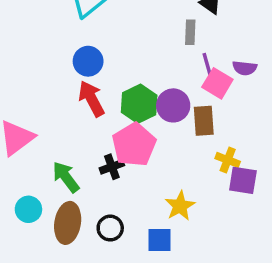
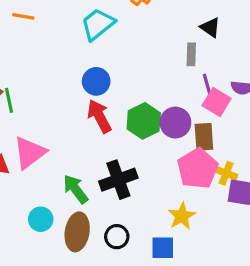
pink pentagon: (134, 145) -> (198, 168), moved
black cross: (112, 167) -> (118, 180), size x1.6

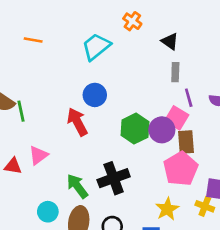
black triangle: (210, 27) -> (170, 41), moved
pink square: (217, 102) -> (177, 118), moved
red arrow: (99, 116) -> (77, 122), moved
pink triangle: (30, 153) -> (38, 155), size x0.7
yellow cross: (226, 173) -> (205, 206), moved

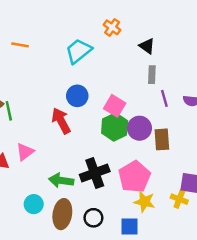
pink square: (177, 118) -> (115, 106), moved
pink pentagon: (181, 169) -> (135, 177), moved
green arrow: (77, 186) -> (61, 180), turned -45
yellow star: (167, 209) -> (144, 202), turned -30

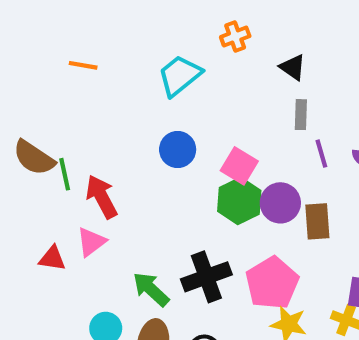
orange cross: (112, 27) -> (235, 37), turned 35
red arrow: (61, 121) -> (102, 197), moved
green arrow: (61, 180) -> (151, 289), turned 35

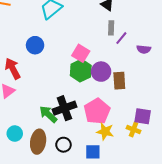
blue circle: (178, 149) -> (35, 45), moved
purple line: (321, 154) -> (121, 38), moved, turned 56
green arrow: (151, 289) -> (48, 114), moved

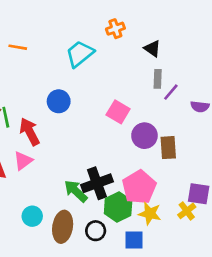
green hexagon: (81, 71) -> (118, 207), moved
yellow cross: (134, 129) -> (187, 211), turned 32

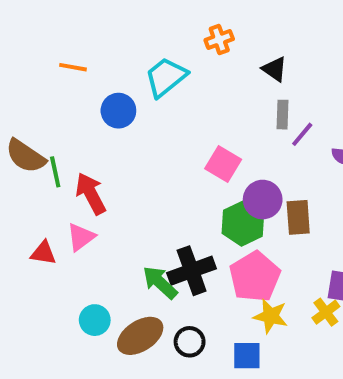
blue circle: (59, 101) -> (118, 111), moved
green hexagon: (118, 207) -> (243, 223), moved
brown ellipse: (63, 227) -> (140, 336), turned 48

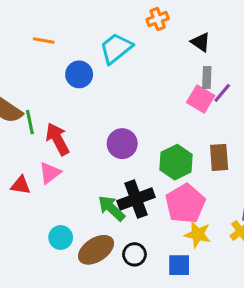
pink square: (223, 164) -> (201, 99), moved
purple circle: (263, 200) -> (122, 144), moved

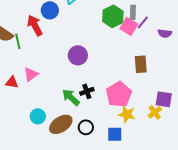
red arrow: (58, 139) -> (35, 25), moved
green hexagon: (176, 162) -> (113, 16), moved
black cross: (136, 199) -> (87, 91), size x0.6

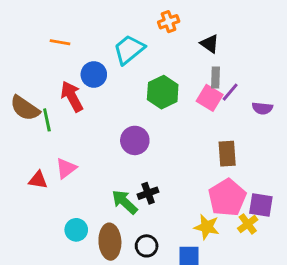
green hexagon: (113, 16) -> (163, 92), moved
pink pentagon: (119, 94) -> (227, 198), moved
brown ellipse: (61, 124) -> (110, 242), turned -60

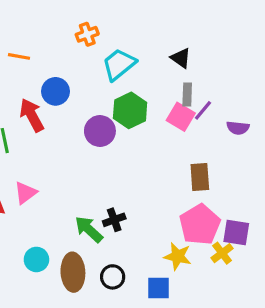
orange cross: (169, 22) -> (87, 34), moved
cyan trapezoid: (129, 50) -> (119, 64), moved
purple circle: (135, 140) -> (100, 131), moved

